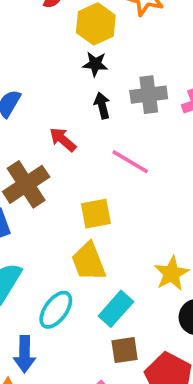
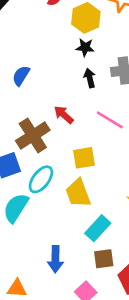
red arrow: (63, 140) -> (64, 115), moved
cyan ellipse: (56, 310) -> (41, 179), moved
blue arrow: (25, 354) -> (55, 259), moved

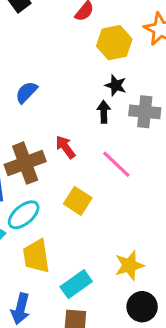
black star: (85, 47) -> (116, 85), moved
yellow square: (84, 158) -> (78, 201), turned 30
yellow trapezoid: (78, 193) -> (36, 256), moved

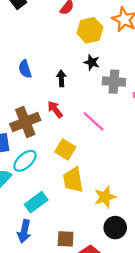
blue semicircle: (26, 92) -> (25, 69), turned -60
black arrow: (104, 112) -> (61, 78), moved
yellow trapezoid: (36, 256) -> (73, 180), moved
cyan rectangle: (76, 284) -> (36, 202), moved

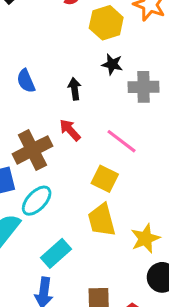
yellow square: (65, 149) -> (105, 179), moved

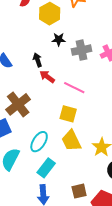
red arrow: (70, 130) -> (47, 77), moved
cyan ellipse: (37, 201) -> (39, 142), moved

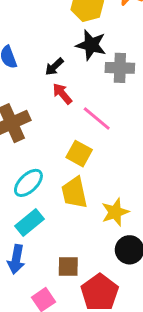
black star: (59, 39) -> (91, 45), size x1.5
black arrow: (38, 60) -> (54, 67), turned -128

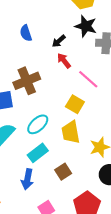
brown square: (68, 267) -> (63, 172), moved, turned -35

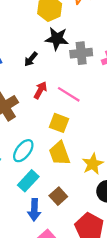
red arrow: (64, 61) -> (40, 90), moved, turned 77
blue arrow: (27, 179) -> (34, 210), moved

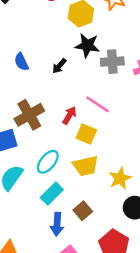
red arrow: (40, 90) -> (69, 115), moved
yellow trapezoid: (59, 153) -> (86, 166), turned -85

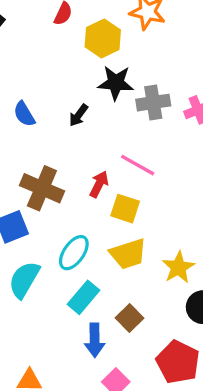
brown cross: (29, 115) -> (42, 188), turned -32

